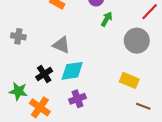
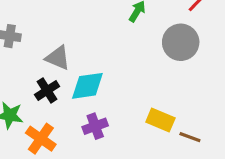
gray triangle: (61, 45) -> (58, 58), moved
yellow rectangle: (129, 80) -> (160, 120), moved

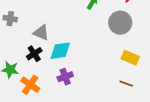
yellow rectangle: (160, 120) -> (130, 58), moved

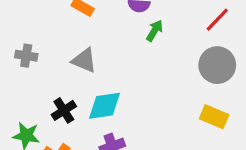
gray circle: (120, 23) -> (217, 65), moved
gray triangle: (41, 33) -> (84, 60), moved

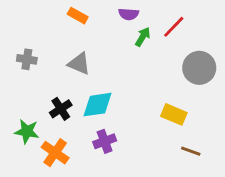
red line: (217, 20) -> (174, 27), moved
yellow rectangle: (214, 117) -> (174, 114), moved

